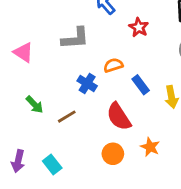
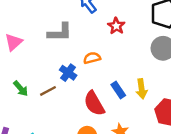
pink triangle: (23, 52) -> (14, 42), turned 42
blue rectangle: (141, 85) -> (118, 90), moved
brown line: (67, 117) -> (48, 91), moved

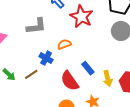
red star: (116, 26) -> (81, 17), size x1.6
yellow arrow: (142, 89) -> (108, 78), moved

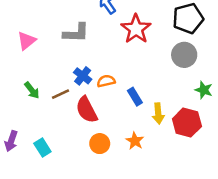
orange semicircle: (64, 44) -> (106, 81), moved
red semicircle: (70, 81) -> (87, 110), moved

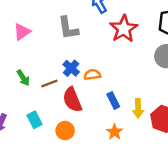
gray L-shape: (76, 33) -> (68, 28), turned 75
blue rectangle: (135, 97) -> (113, 100), moved
orange circle: (100, 144) -> (65, 131), moved
cyan rectangle: (42, 148) -> (34, 120), moved

